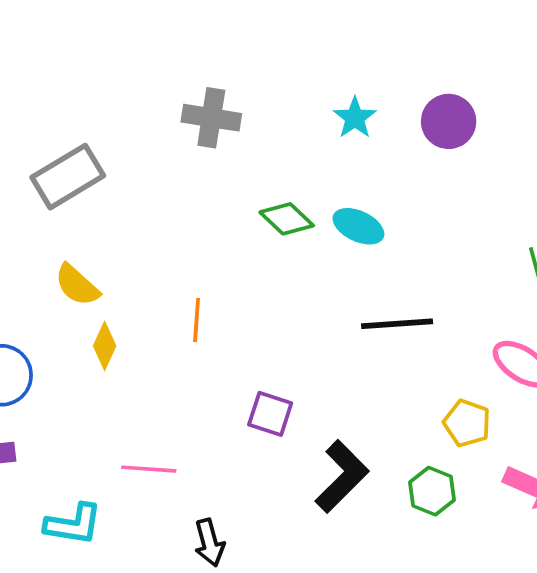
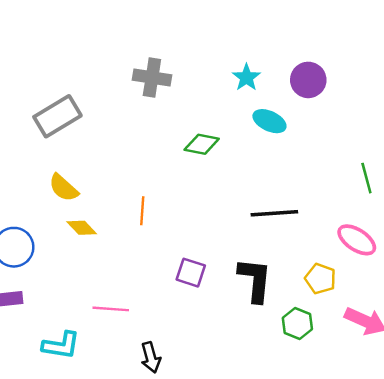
green diamond: (287, 219) -> (202, 144), turned -32
cyan ellipse: (358, 226) -> (269, 121), moved
yellow diamond: (105, 346) -> (82, 228), turned -68
black L-shape: (342, 476) -> (255, 280), moved, turned -39

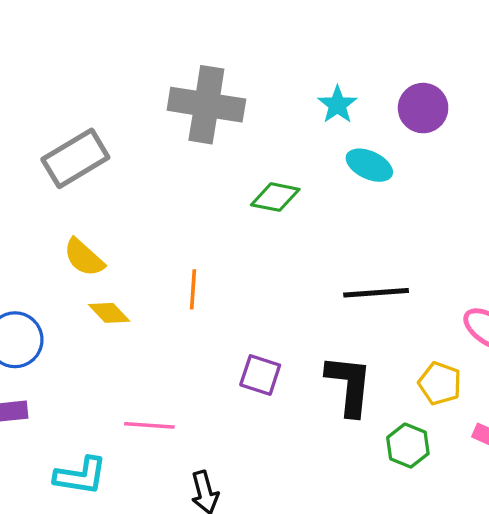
gray cross: (152, 77) -> (206, 105), size x1.4

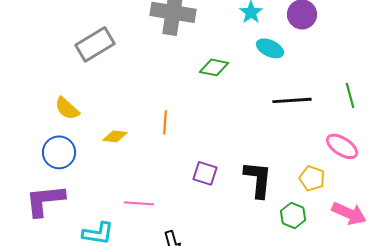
yellow semicircle: (84, 257) -> (67, 108), moved
black line: (376, 293) -> (292, 100), moved
yellow diamond: (109, 313) -> (115, 136), turned -40

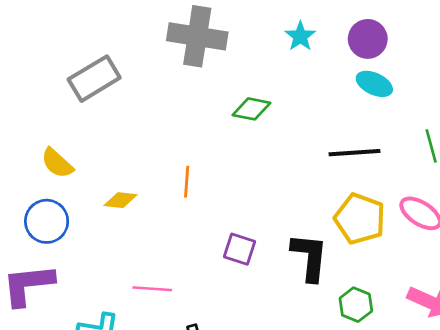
cyan ellipse: (270, 48) -> (374, 84), moved
yellow pentagon: (312, 178) -> (360, 219), moved, size x1.5

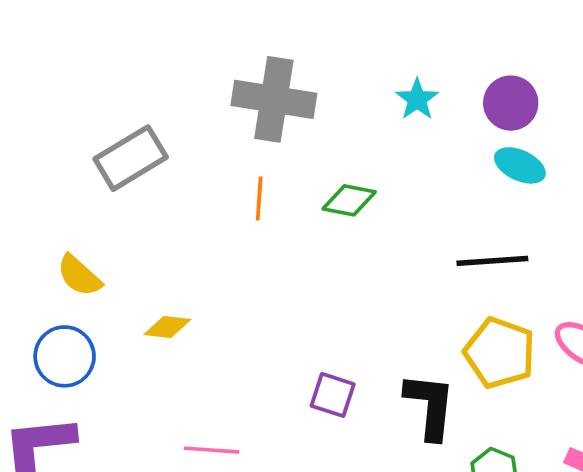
orange line: (187, 182) -> (259, 199), moved

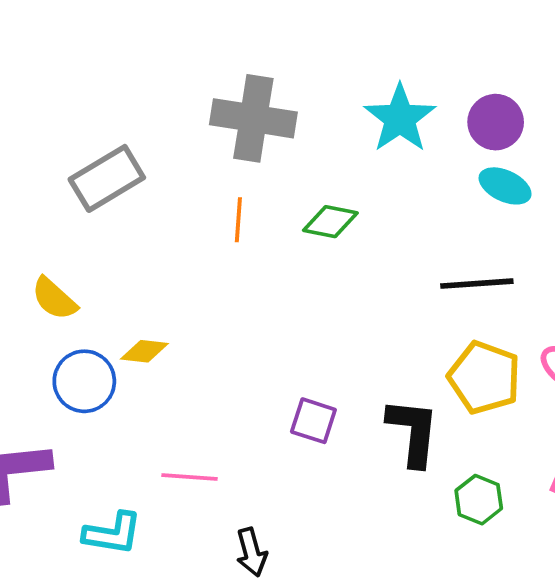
cyan star: (417, 99) -> (400, 118), size x1.6
blue circle: (65, 356) -> (84, 381), moved

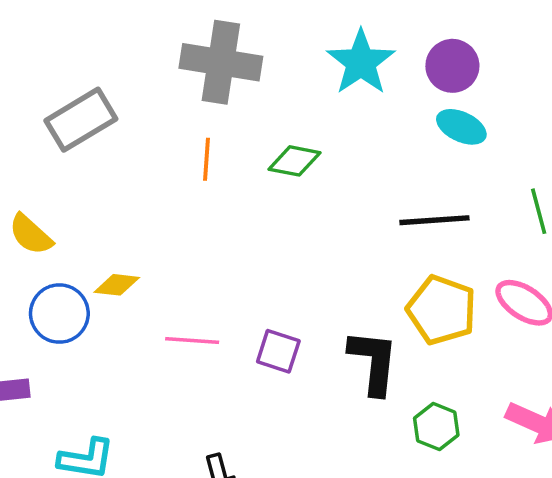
pink line: (189, 477) -> (192, 340), moved

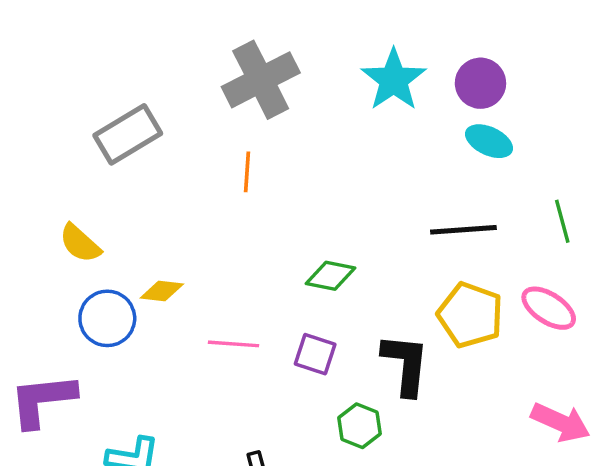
gray cross: (221, 62) -> (261, 80), turned -36
green diamond: (294, 161) -> (331, 276), moved
green hexagon: (436, 427) -> (360, 426), moved

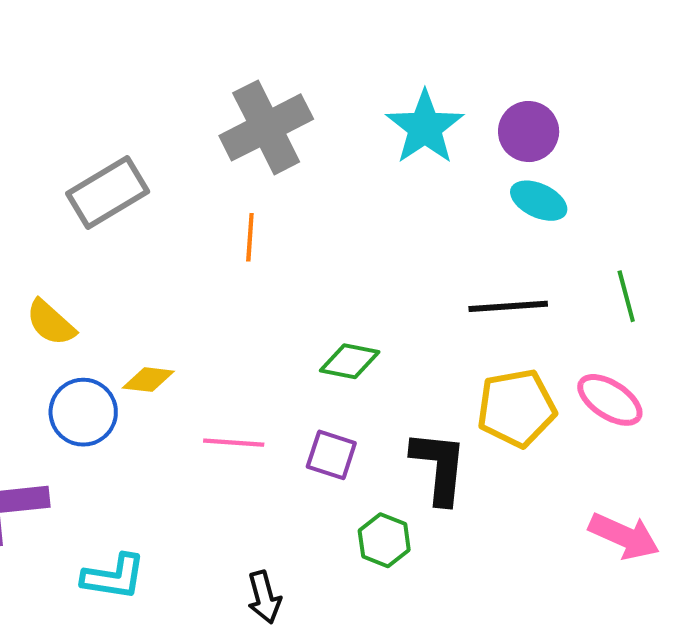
yellow pentagon: (470, 315) -> (516, 408), turned -30

